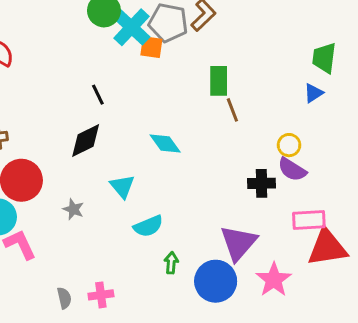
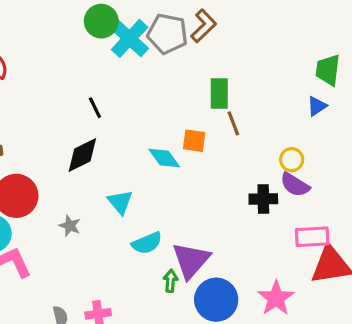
orange square: (151, 47) -> (194, 141), moved
purple triangle: (239, 243) -> (191, 260), moved

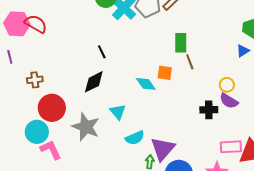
gray star: (70, 226) -> (86, 127), size x2.0
pink rectangle: (312, 237) -> (231, 147), moved

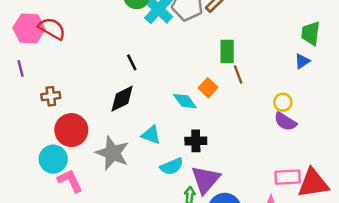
orange square: (165, 73) -> (208, 88), turned 35
black cross: (209, 110) -> (196, 141), moved
cyan triangle: (118, 112) -> (151, 135), turned -30

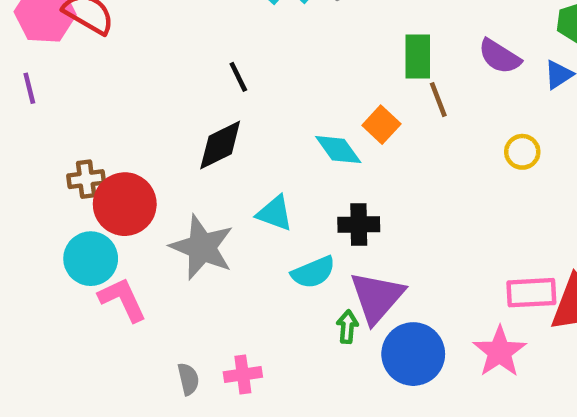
brown cross: (51, 96) -> (86, 179), moved
purple semicircle: (285, 122) -> (500, 56), moved

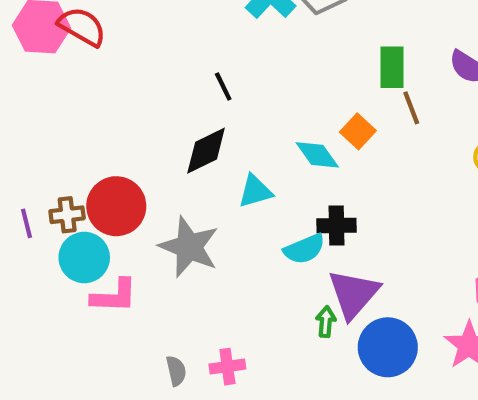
purple line: (29, 88) -> (26, 223), moved
brown cross: (86, 179) -> (67, 215), moved
cyan triangle: (275, 213) -> (255, 191), moved, turned -36
cyan semicircle: (313, 272) -> (304, 249), moved
pink L-shape: (122, 300) -> (114, 296), turned 117

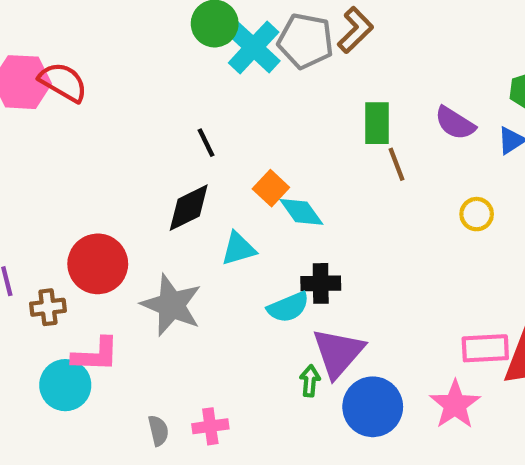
orange square: (358, 131) -> (271, 188), moved
brown cross: (67, 215) -> (48, 307), moved
cyan circle: (84, 258) -> (65, 385), moved

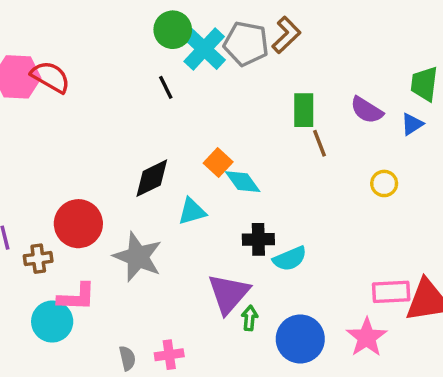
black line: (206, 143) -> (166, 87), moved
cyan semicircle: (288, 307) -> (290, 259), moved
purple triangle: (338, 353) -> (229, 294), moved

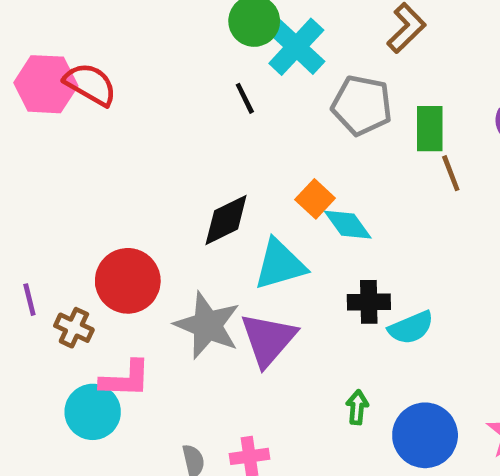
gray pentagon: (246, 44) -> (362, 105), moved
cyan triangle: (192, 211) -> (280, 264), size x1.4
brown cross: (38, 259) -> (74, 328), turned 32
purple triangle: (229, 294) -> (268, 339), moved

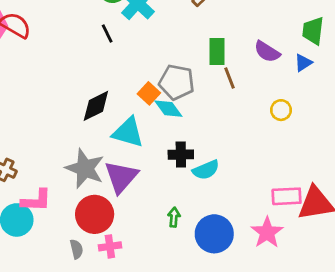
gray pentagon: (362, 105) -> (177, 82), moved
cyan triangle: (280, 264) -> (128, 132), turned 32
red circle: (128, 281) -> (95, 214), moved

